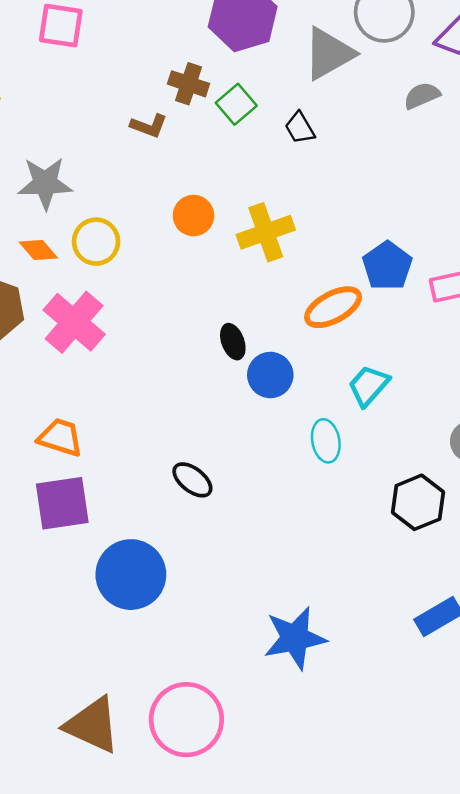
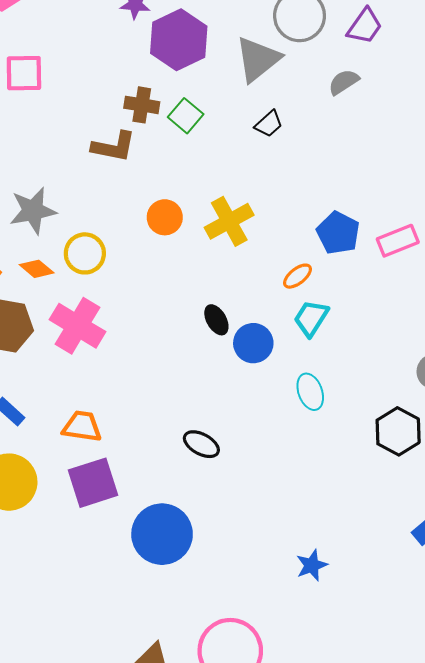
brown L-shape: (149, 126) -> (114, 147), size x1.4
black trapezoid: (300, 128) -> (269, 124), moved, turned -92
orange ellipse: (333, 307) -> (298, 276), size x0.6
cyan trapezoid: (368, 386) -> (311, 318), moved
blue star: (295, 638) -> (312, 565), size x0.6

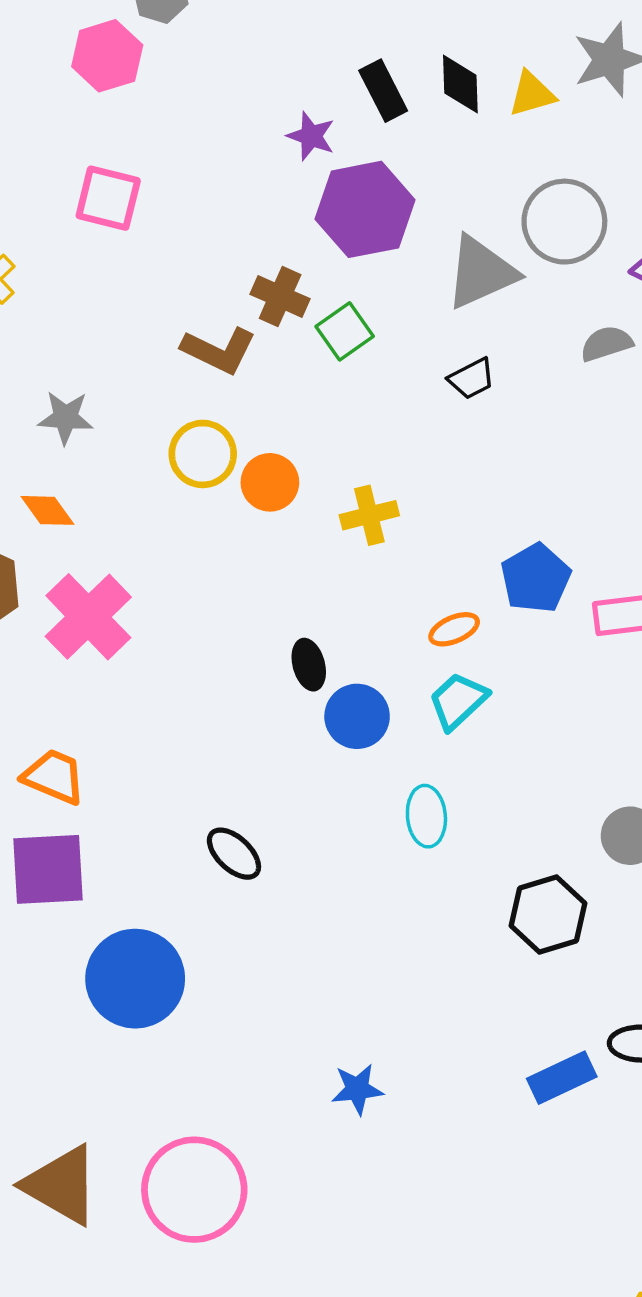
gray star: (33, 211) -> (66, 418), size x0.7
yellow cross: (229, 221) -> (369, 515), size x0.7
yellow circle: (85, 253) -> (203, 454), moved

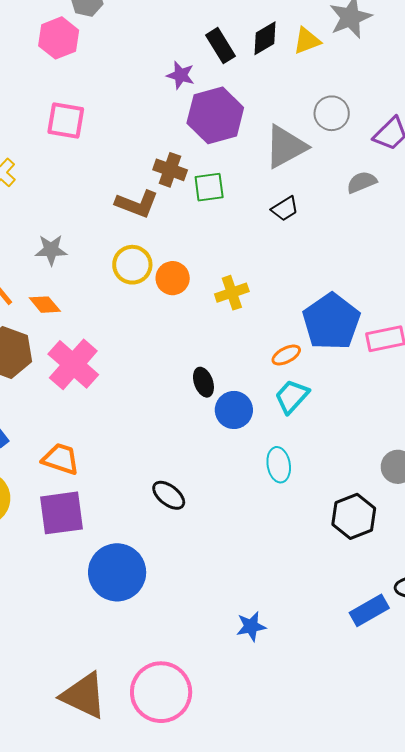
black diamond: (460, 84) -> (265, 38), turned 66
gray circle: (564, 222) -> (332, 113), size x0.7
green square: (345, 331) -> (209, 187), turned 32
blue pentagon: (536, 578) -> (331, 322), size x1.4

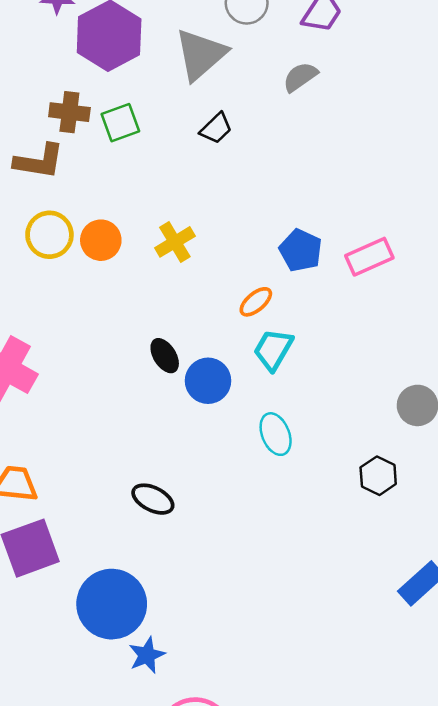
blue pentagon: (331, 322) -> (301, 250), size x0.6
black hexagon: (354, 516) -> (378, 476), size x0.7
blue star: (251, 626) -> (147, 655), moved

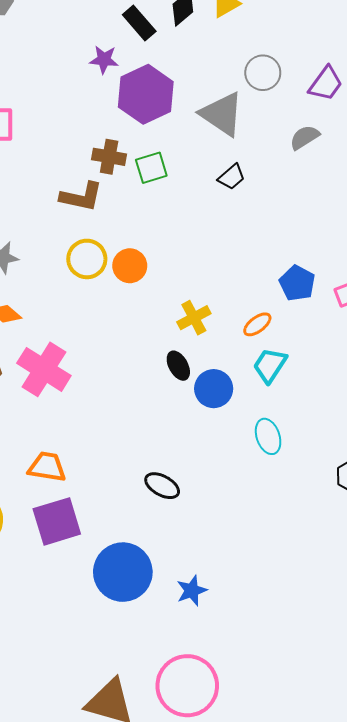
gray triangle: (201, 54) -> (222, 114), turned -48
yellow cross: (175, 242) -> (194, 318), moved
blue star: (147, 655) -> (192, 591), moved

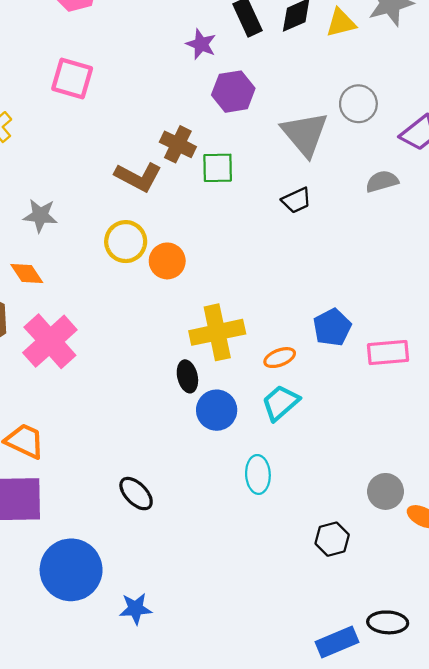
purple hexagon: (146, 94) -> (233, 92), size x0.7
yellow cross: (194, 318) -> (217, 332), size x1.5

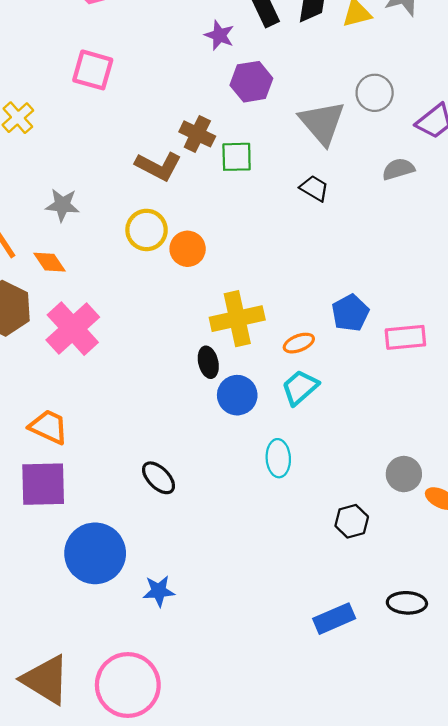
black trapezoid: (296, 200) -> (314, 188), turned -124
blue rectangle: (337, 642) -> (334, 619), moved

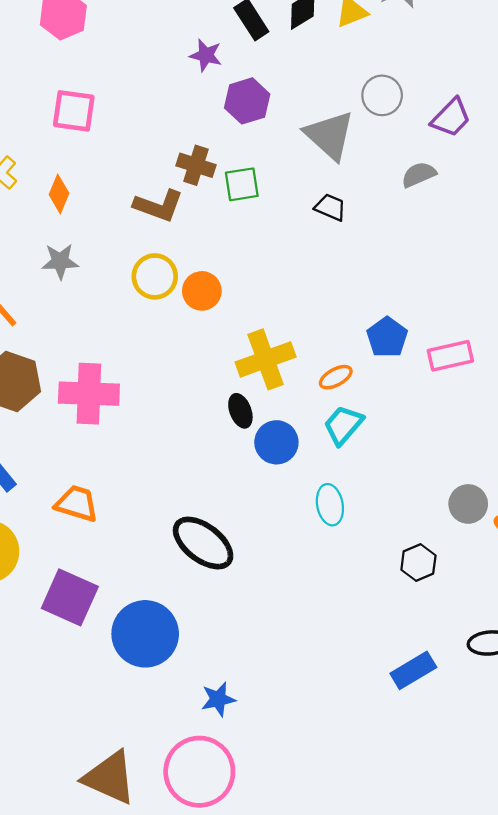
orange diamond: (49, 262) -> (59, 194), moved, turned 64
pink cross: (73, 329) -> (89, 394), turned -38
black ellipse: (159, 478) -> (203, 543), size x1.6
purple square: (43, 484) -> (70, 597), moved, turned 33
blue star: (159, 591) -> (218, 699), moved

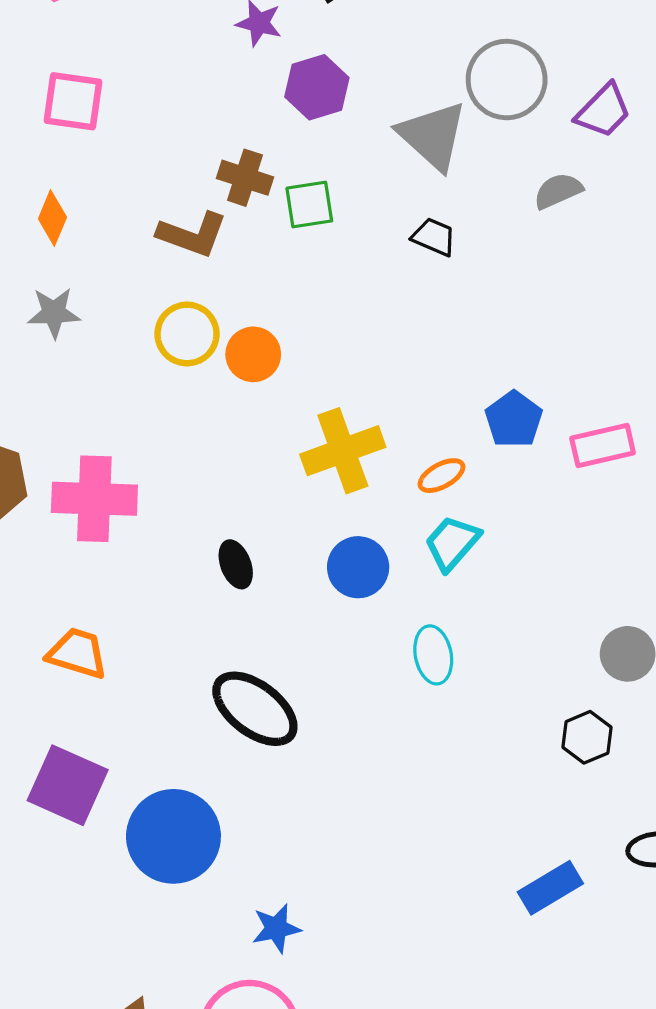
gray circle: (382, 95) -> (507, 80), size x1.4
black ellipse: (240, 411) -> (236, 564), moved
black hexagon: (418, 563) -> (587, 737), moved

